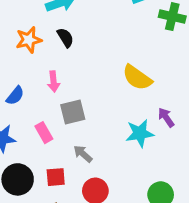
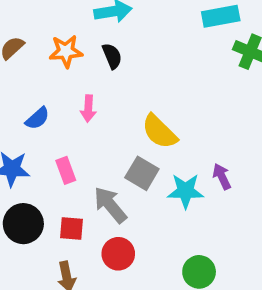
yellow semicircle: (137, 78) -> (159, 132), moved
gray square: (73, 112) -> (142, 173), moved, turned 35
gray arrow: (83, 154) -> (110, 205), size x1.5

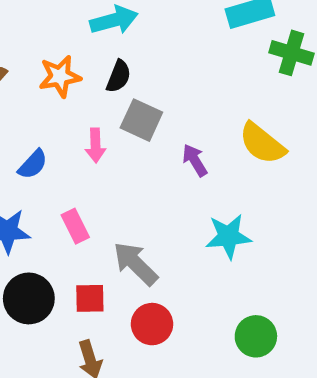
black semicircle: (112, 56) -> (119, 76), turned 50
yellow semicircle: (159, 132) -> (262, 143), moved
gray square: (142, 173) -> (141, 120), moved
purple arrow: (222, 177) -> (195, 160), moved

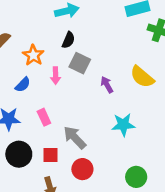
orange star: (60, 76) -> (33, 55), moved, turned -30

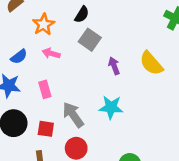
pink arrow: (56, 76) -> (51, 53), moved, turned 98
blue semicircle: (23, 85) -> (19, 57), moved
cyan star: (123, 125) -> (111, 107), moved

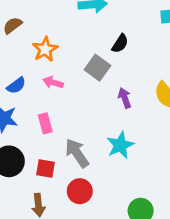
black semicircle: (82, 14) -> (120, 44), moved
cyan star: (111, 107) -> (120, 145), turned -30

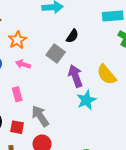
purple arrow: (125, 98) -> (75, 76), size x1.5
cyan star: (120, 145) -> (86, 100), moved

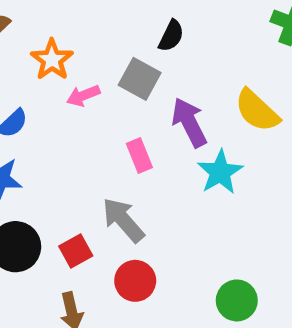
pink arrow: (23, 64) -> (83, 96), moved, turned -32
pink rectangle: (17, 94) -> (139, 156), moved
red square: (17, 127) -> (76, 251), turned -32

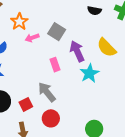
black semicircle: (171, 36) -> (94, 11), moved, turned 72

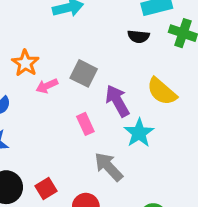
gray arrow: (47, 92) -> (109, 167), moved

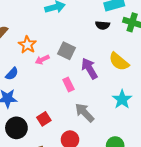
cyan star: (139, 133) -> (122, 99), moved
red square: (46, 189) -> (44, 119), moved

